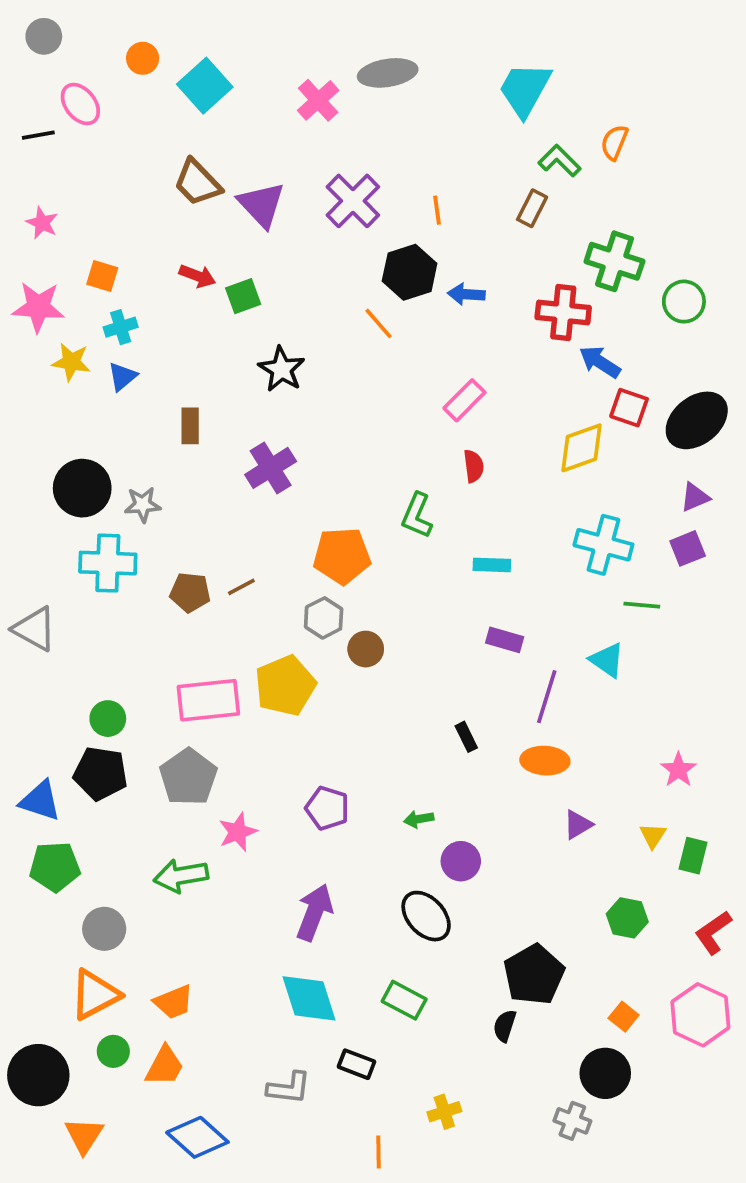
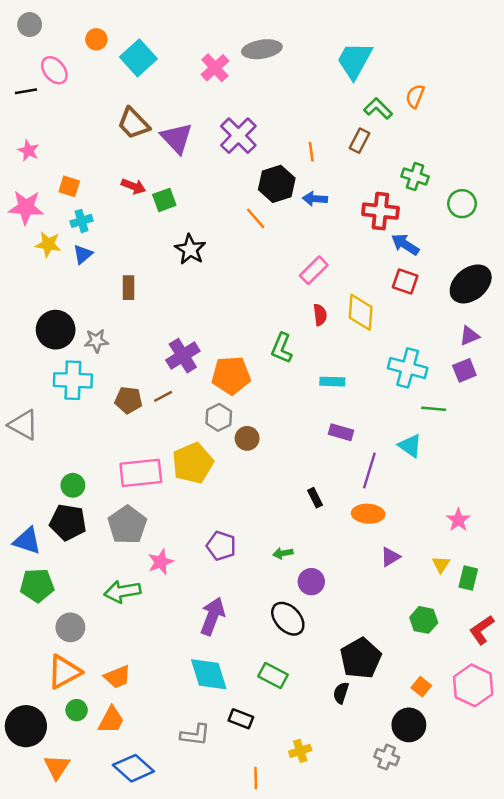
orange line: (437, 210) -> (311, 152), moved
green cross: (614, 261) -> (415, 176), size x0.7
red square: (629, 408) -> (405, 281), moved
yellow diamond: (581, 448) -> (361, 312), moved, turned -66
purple cross: (271, 468) -> (183, 356), moved

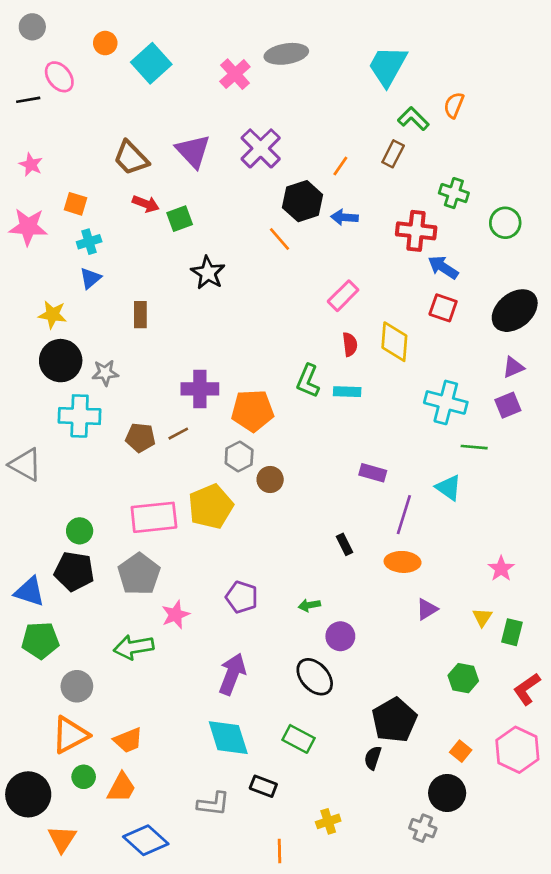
brown trapezoid: (133, 123) -> (131, 158), moved
orange line: (311, 152) -> (340, 166), turned 42
yellow star: (48, 244) -> (53, 315), moved
purple cross: (183, 356) -> (200, 389), turned 32
cyan rectangle: (332, 382) -> (347, 392), moved

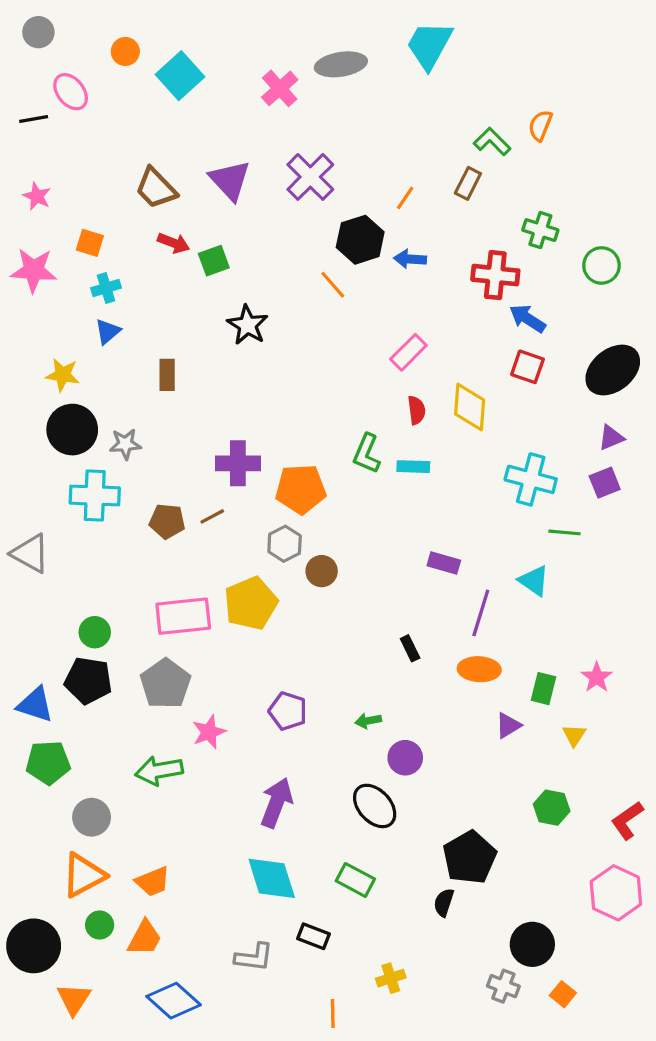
cyan trapezoid: (388, 66) -> (429, 45), moved
green rectangle: (512, 632) -> (544, 689), moved
orange square: (461, 751) -> (563, 994), moved

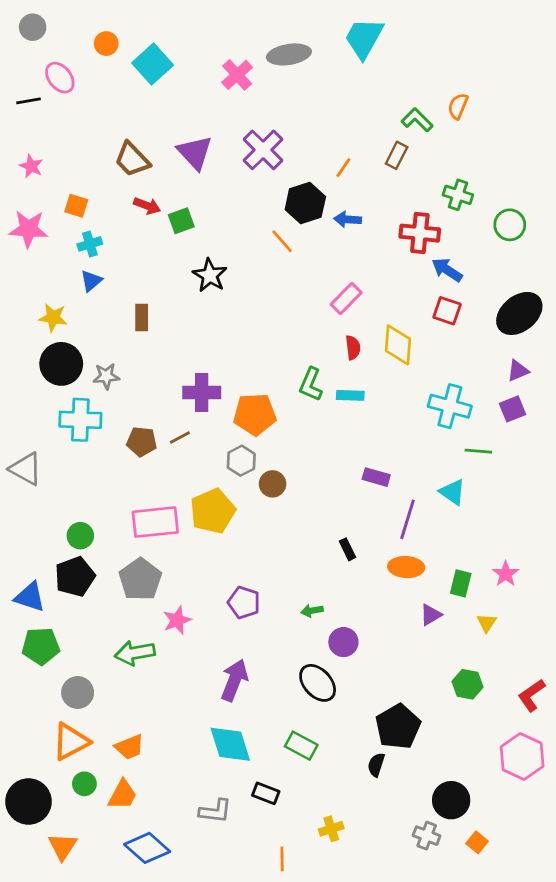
black pentagon: (88, 680) -> (75, 577), turned -30

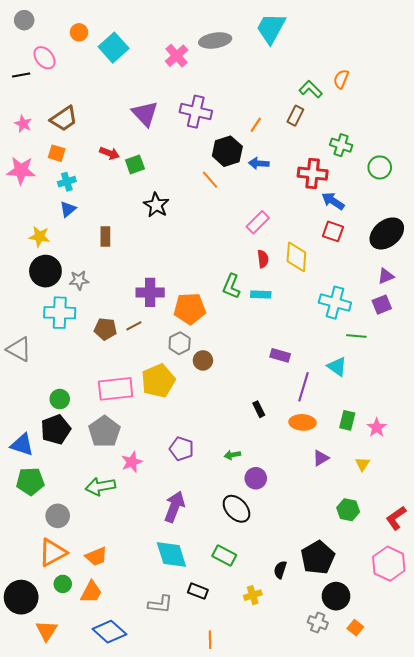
purple cross: (263, 150) -> (196, 112), turned -32
brown trapezoid: (132, 159) -> (64, 119), moved, turned -80
green rectangle: (461, 583) -> (347, 420), moved
black pentagon: (398, 727) -> (318, 558), moved
yellow cross: (331, 829) -> (253, 595), moved

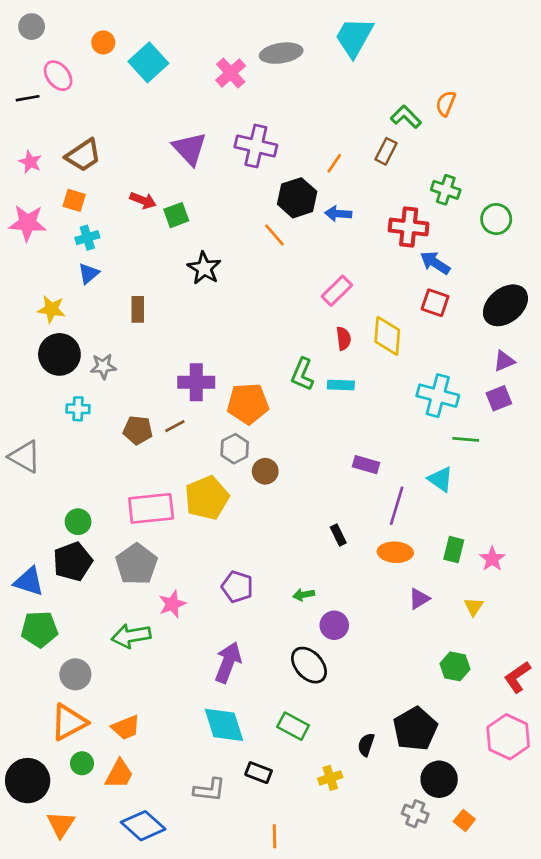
cyan cross: (60, 313) -> (78, 409), size x0.6

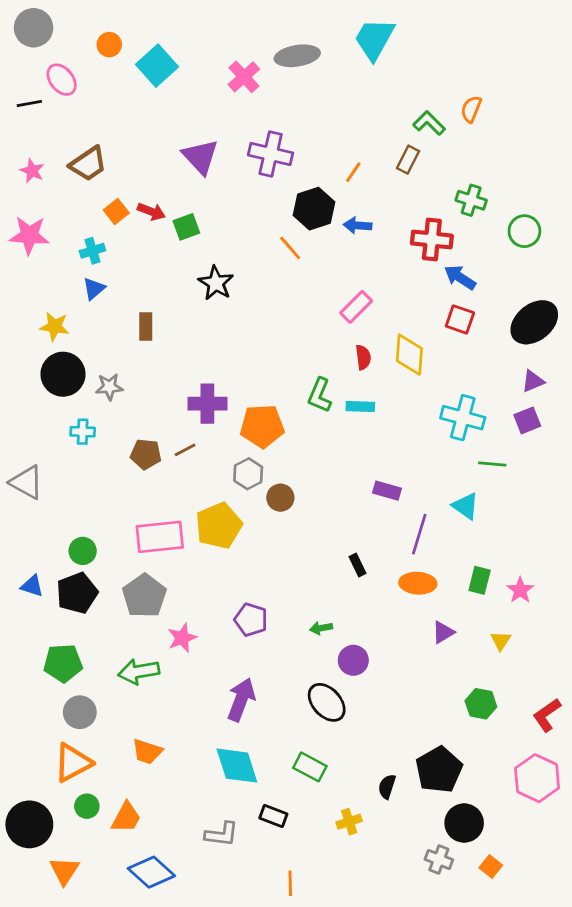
gray circle: (32, 27) -> (34, 28), size x1.4
orange square: (74, 200) -> (116, 211), moved, turned 35
blue triangle: (29, 581) -> (32, 586), moved, size x0.7
green pentagon: (40, 629) -> (63, 663), moved
orange trapezoid: (126, 727) -> (147, 751), moved, turned 40

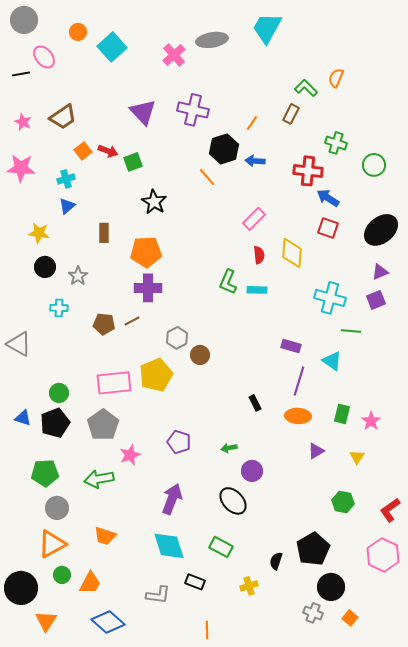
black circle: (63, 374) -> (45, 267), size x0.7
gray star: (109, 387) -> (78, 276), turned -30
orange pentagon: (262, 426) -> (146, 252), moved
purple rectangle: (387, 491) -> (291, 346), moved

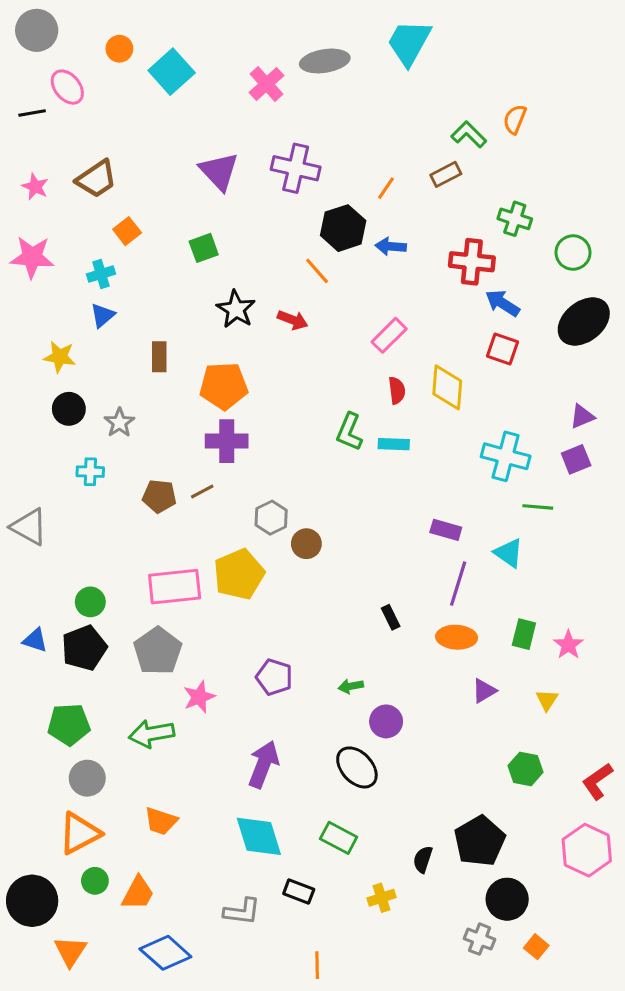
brown rectangle: (291, 114) -> (446, 174), turned 36
red arrow: (108, 151) -> (293, 320), moved
black ellipse: (381, 230) -> (584, 321), moved

